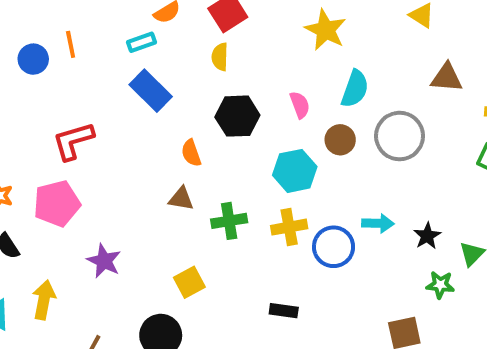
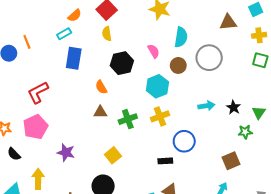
blue rectangle: (151, 91) -> (74, 58), turned 65
blue circle: (334, 247) -> (184, 141), moved

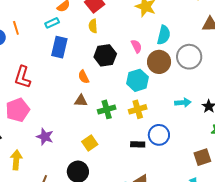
brown circle: (178, 65) -> (159, 62), size x1.5
red L-shape: (38, 92) -> (23, 77), turned -50
black rectangle: (165, 161) -> (138, 144), moved

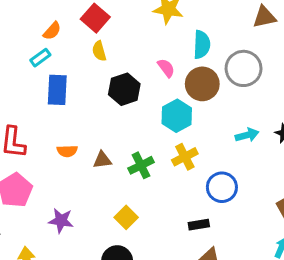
orange semicircle: (84, 77) -> (67, 151), moved, turned -56
black rectangle: (138, 144) -> (199, 225), moved

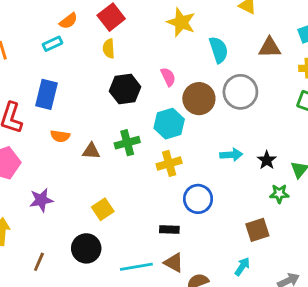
cyan semicircle: (202, 45) -> (219, 50), moved, turned -32
blue rectangle: (57, 90) -> (46, 94), moved
green cross: (141, 165) -> (127, 143), moved
purple star: (61, 221) -> (41, 200), turned -30

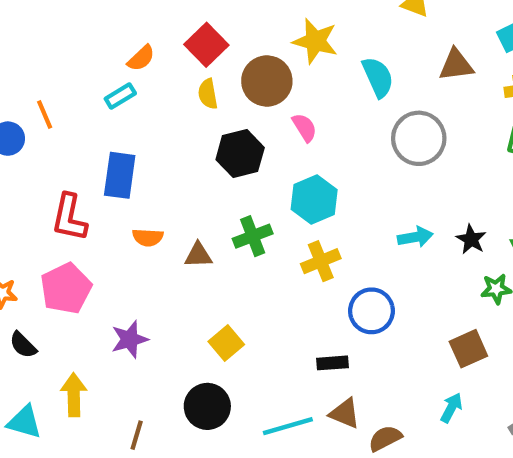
brown circle: (199, 99) -> (267, 81), moved

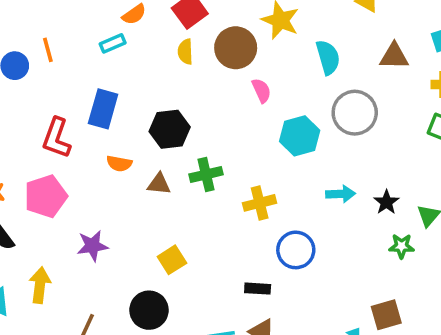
black hexagon: (240, 154) -> (170, 129), moved
cyan hexagon: (314, 200) -> (300, 136), moved
brown square: (468, 349) -> (386, 315), moved

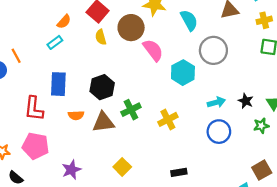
pink semicircle: (261, 91) -> (153, 50), size x1.5
brown triangle: (159, 184) -> (103, 122), size x1.5
pink pentagon: (46, 196) -> (36, 146), turned -30
blue circle: (296, 250) -> (219, 132), moved

